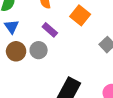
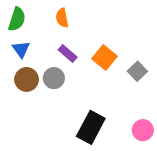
orange square: (80, 15) -> (105, 58), moved

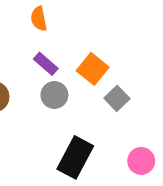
gray square: (137, 71) -> (117, 98), moved
gray circle: (54, 78) -> (54, 95), moved

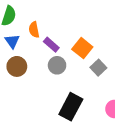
orange semicircle: (39, 19) -> (34, 30), moved

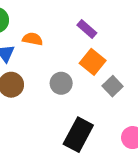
orange semicircle: (34, 30) -> (33, 39), turned 112
purple rectangle: (51, 45) -> (87, 29), moved

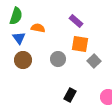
orange square: (93, 62) -> (80, 44), turned -30
black rectangle: (78, 135) -> (70, 95), size x0.6

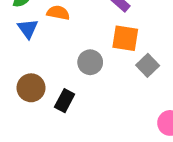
brown circle: (23, 60) -> (31, 88), moved
black rectangle: (70, 95) -> (65, 101), moved

